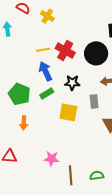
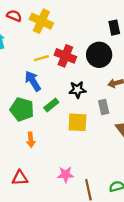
yellow cross: (47, 16) -> (41, 21), size x1.5
blue arrow: (45, 71) -> (33, 81), moved

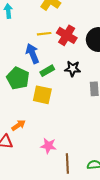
green rectangle: (51, 105) -> (47, 71), moved
yellow square: (77, 122) -> (42, 95), moved
orange arrow: (31, 140) -> (18, 125), moved, turned -128

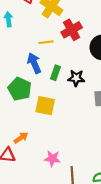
red cross: (67, 35) -> (72, 30), moved, turned 30
green rectangle: (47, 71) -> (55, 73), moved, turned -40

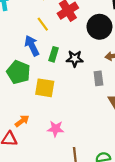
yellow line: (46, 42) -> (43, 24), turned 64
pink star: (52, 159) -> (56, 129), moved

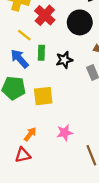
green rectangle: (54, 54) -> (41, 53), moved

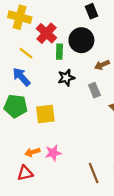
green rectangle: (41, 53) -> (59, 52), moved
pink star: (65, 133) -> (53, 153), moved
orange arrow: (30, 134) -> (32, 152), turned -144

